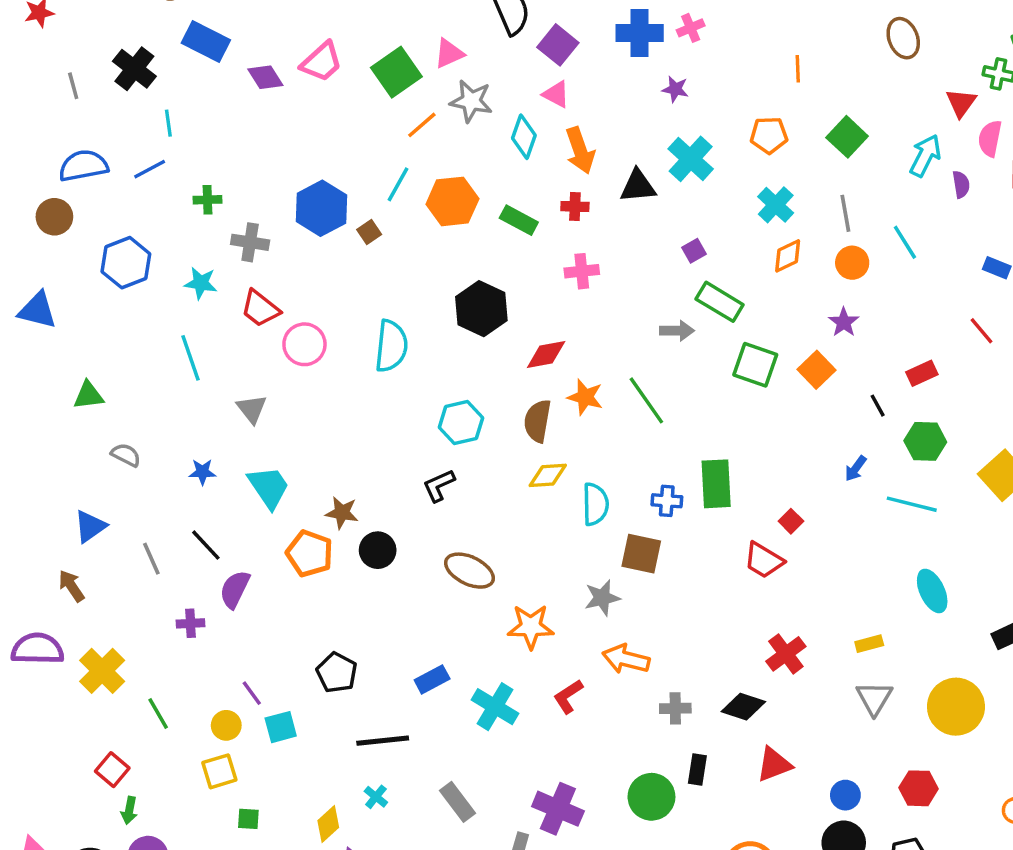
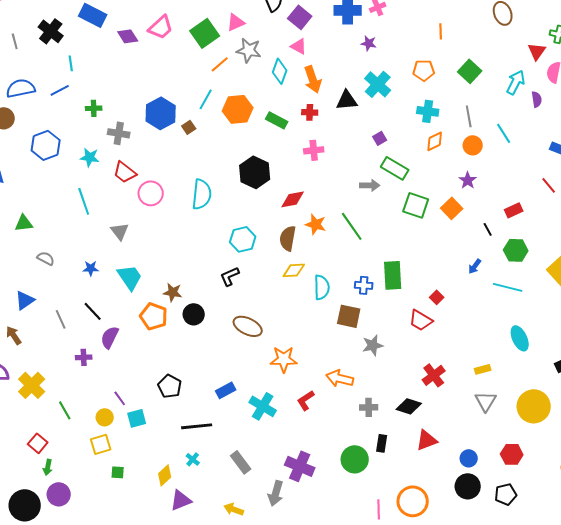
cyan cross: (776, 205) -> (428, 111), turned -35
gray star: (602, 598) -> (373, 345), moved

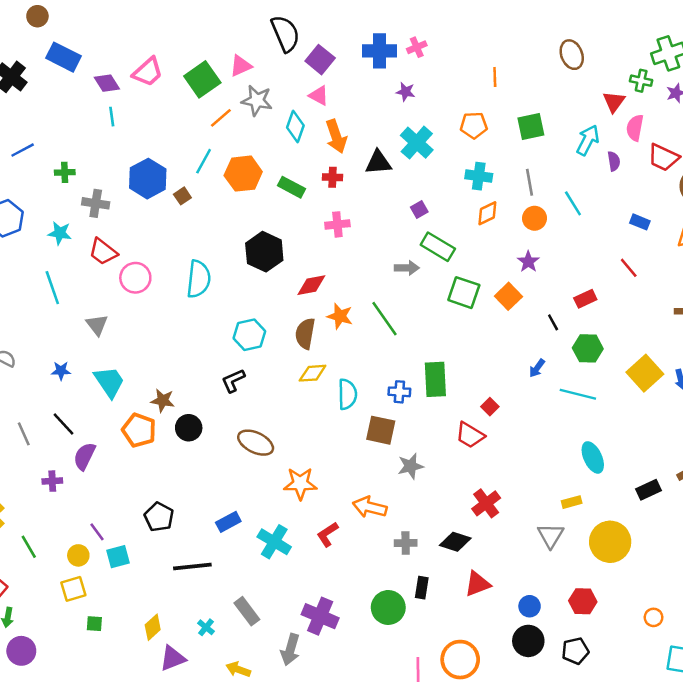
cyan line: (71, 63) -> (112, 117), moved
green square: (470, 71) -> (531, 126), turned 35
yellow rectangle: (483, 369) -> (572, 502), moved
cyan cross: (193, 459) -> (206, 627), moved

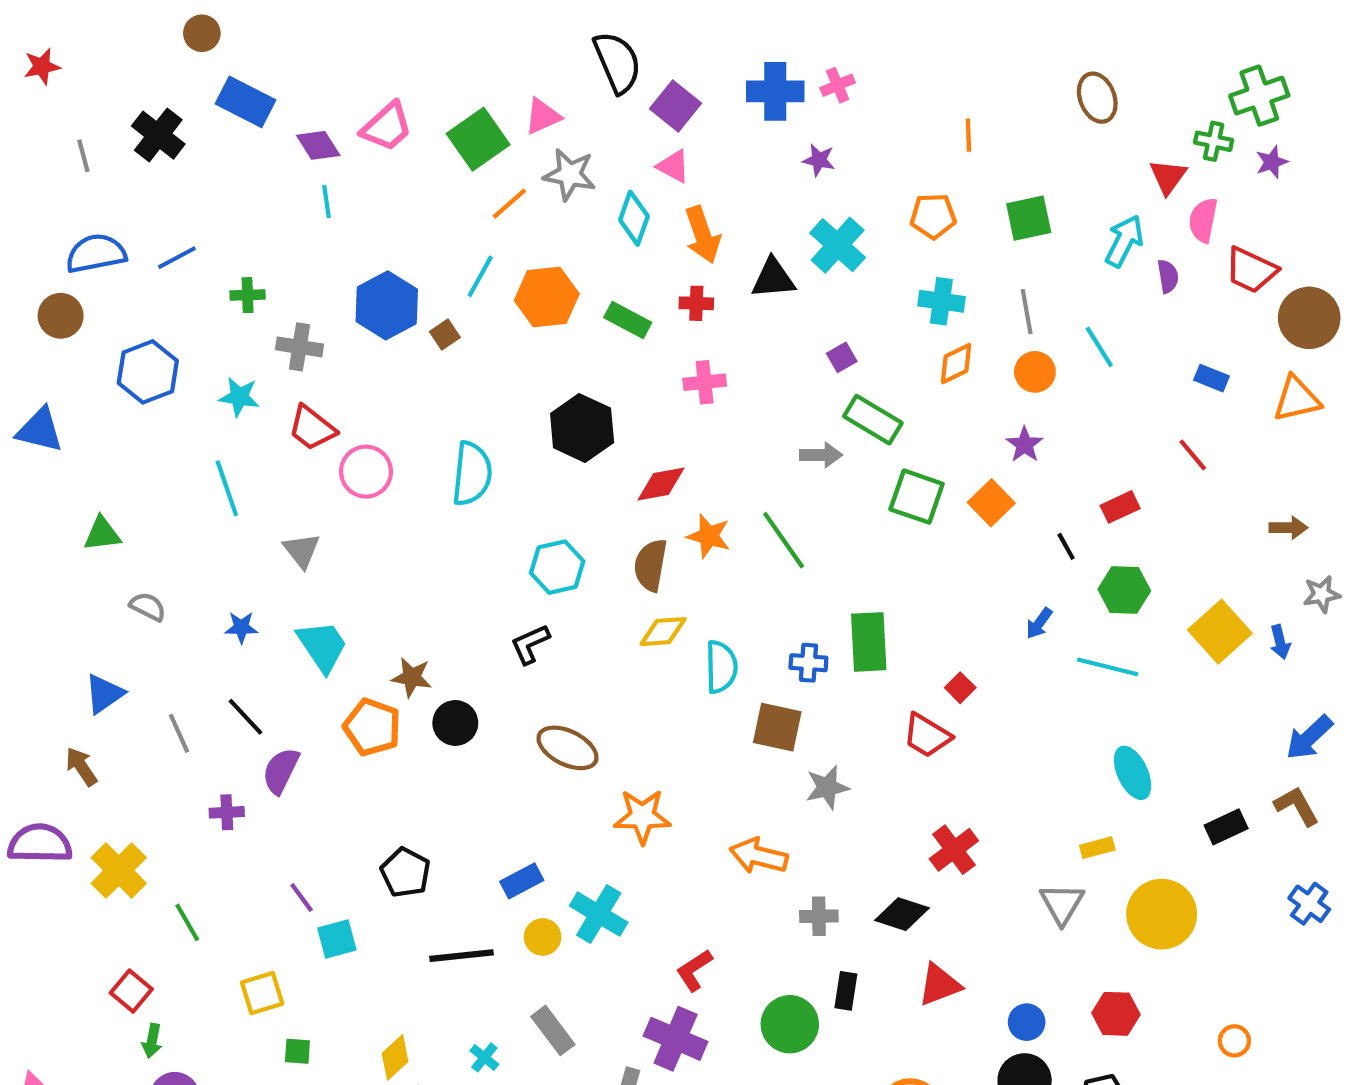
red L-shape: (327, 534) -> (694, 970), moved
yellow circle: (78, 555) -> (543, 937), moved

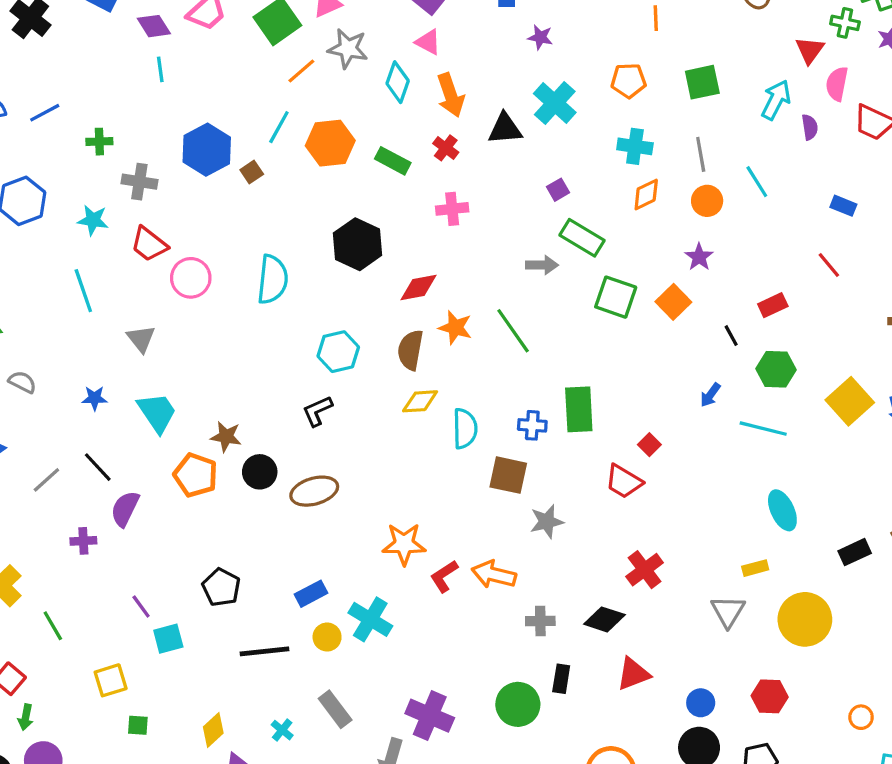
red cross: (696, 303) -> (446, 148), turned 35
gray line: (179, 733) -> (46, 480), turned 72
brown ellipse: (567, 748) -> (314, 491), moved, turned -42
red L-shape: (694, 970) -> (444, 576), moved

